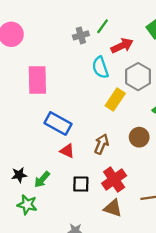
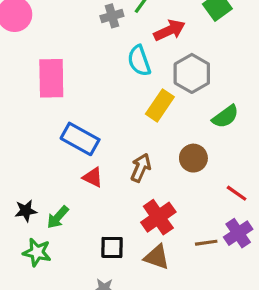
black square: (81, 184) -> (112, 247), moved

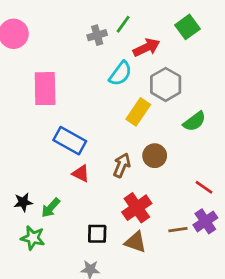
cyan semicircle: (139, 61) -> (120, 73), turned -124
brown circle: (193, 158) -> (155, 156), moved

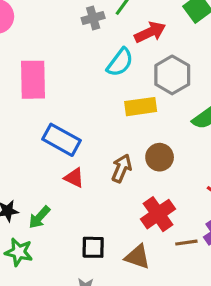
yellow rectangle: (138, 112) -> (141, 107), turned 48
red cross: (137, 208) -> (158, 214), moved

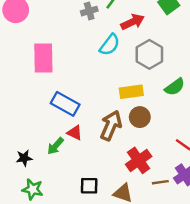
yellow rectangle: (141, 107) -> (131, 92), moved
brown arrow: (122, 168) -> (111, 125), size x1.4
green arrow: (39, 217) -> (55, 146), moved

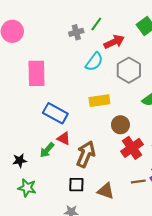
yellow rectangle: (131, 92) -> (99, 101), moved
brown arrow: (111, 125) -> (86, 154), moved
red cross: (139, 160) -> (132, 148), moved

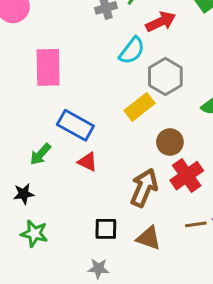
gray hexagon: (129, 70) -> (165, 76), moved
yellow rectangle: (99, 101) -> (139, 107), turned -30
green arrow: (47, 150) -> (40, 154), moved
brown arrow: (86, 154) -> (144, 188), moved

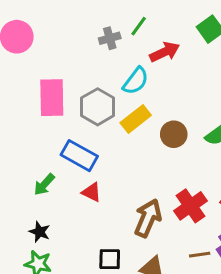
gray hexagon: (165, 76) -> (98, 107), moved
yellow rectangle: (139, 107) -> (136, 119), moved
brown circle: (170, 142) -> (174, 134), moved
black star: (24, 194) -> (40, 232), moved, turned 30

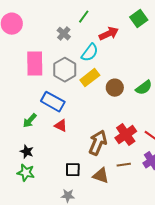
green line: (139, 26) -> (84, 17), moved
gray cross: (110, 38) -> (64, 34), moved, turned -32
brown line: (200, 255) -> (124, 165), moved

